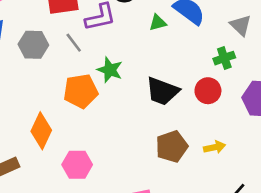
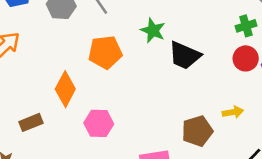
green star: (110, 70) -> (153, 30), moved
red circle: (208, 91) -> (246, 58), moved
brown pentagon: (172, 147) -> (197, 131), moved

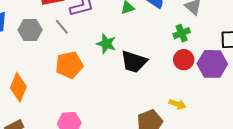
orange diamond: (65, 89) -> (18, 87), moved
yellow arrow: (233, 112) -> (177, 104), turned 35

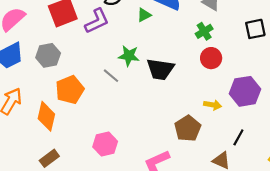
gray line: (62, 27) -> (111, 76), moved
purple hexagon: (212, 64) -> (245, 91), moved
orange pentagon: (69, 65) -> (70, 90), moved

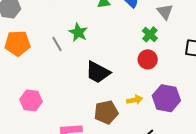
green cross: (204, 31) -> (150, 34), turned -35
black trapezoid: (160, 69) -> (98, 72), moved
yellow arrow: (213, 105) -> (135, 100), turned -42

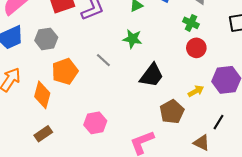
green star: (78, 32) -> (132, 39), moved
black trapezoid: (98, 72) -> (152, 75), turned -64

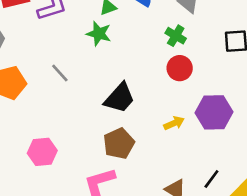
green star: (132, 39) -> (99, 34), moved
brown pentagon: (172, 112) -> (119, 144), moved
black line: (218, 122) -> (211, 179), moved

